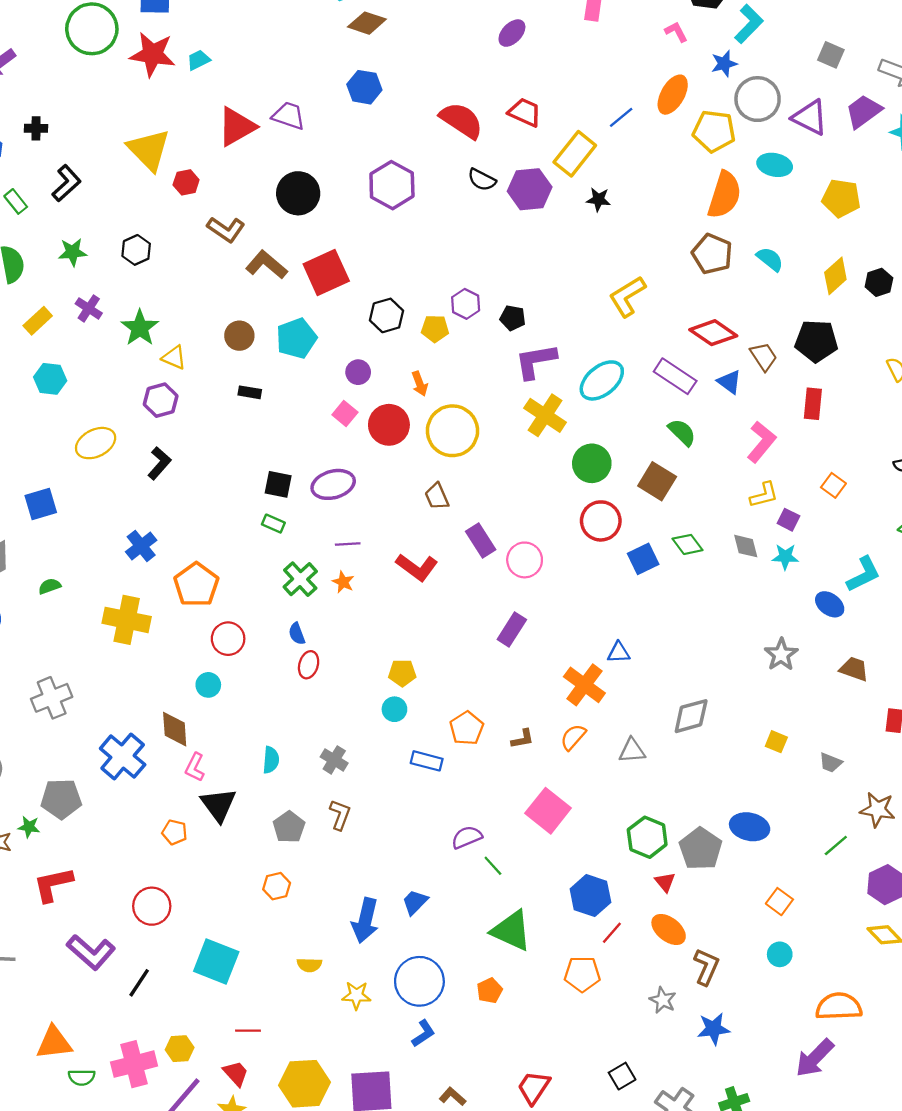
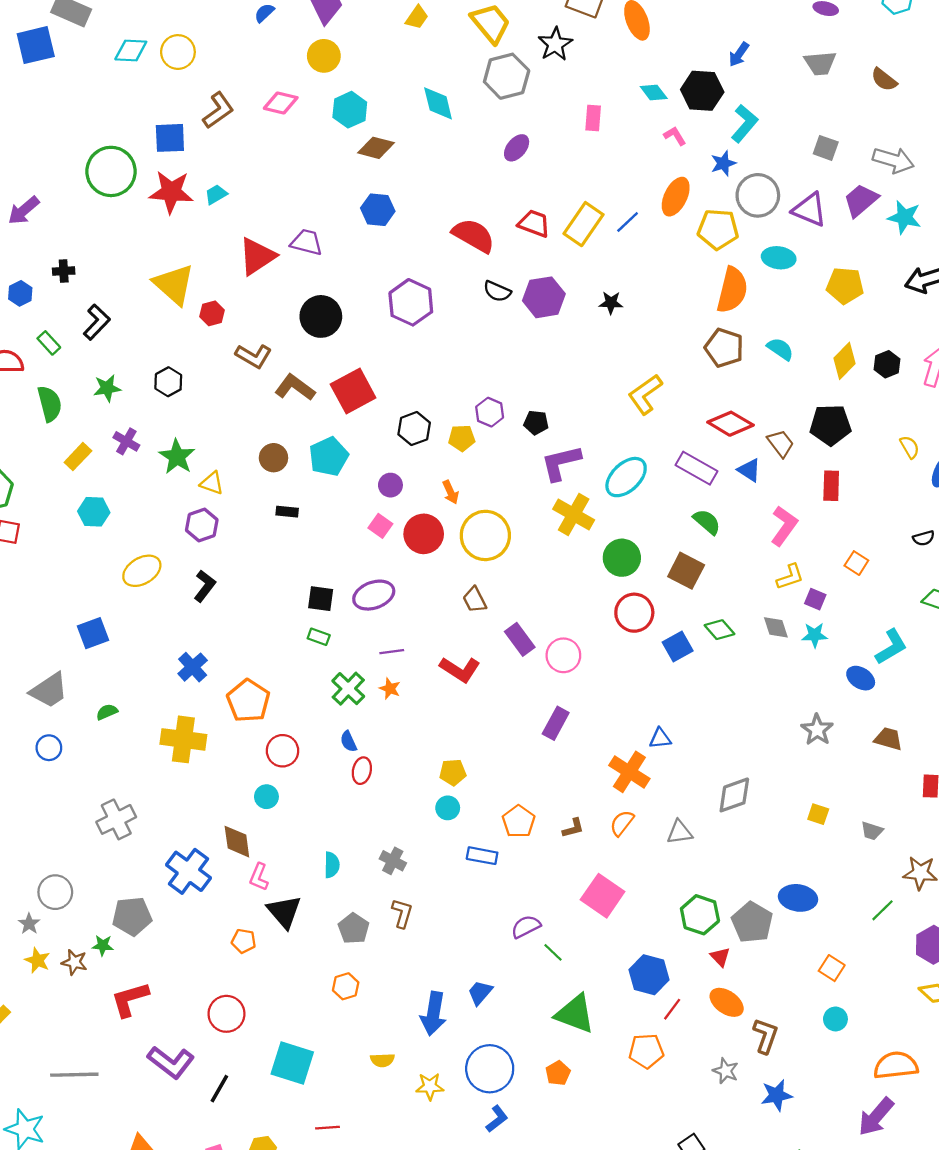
yellow rectangle: (575, 154) -> (583, 224), moved

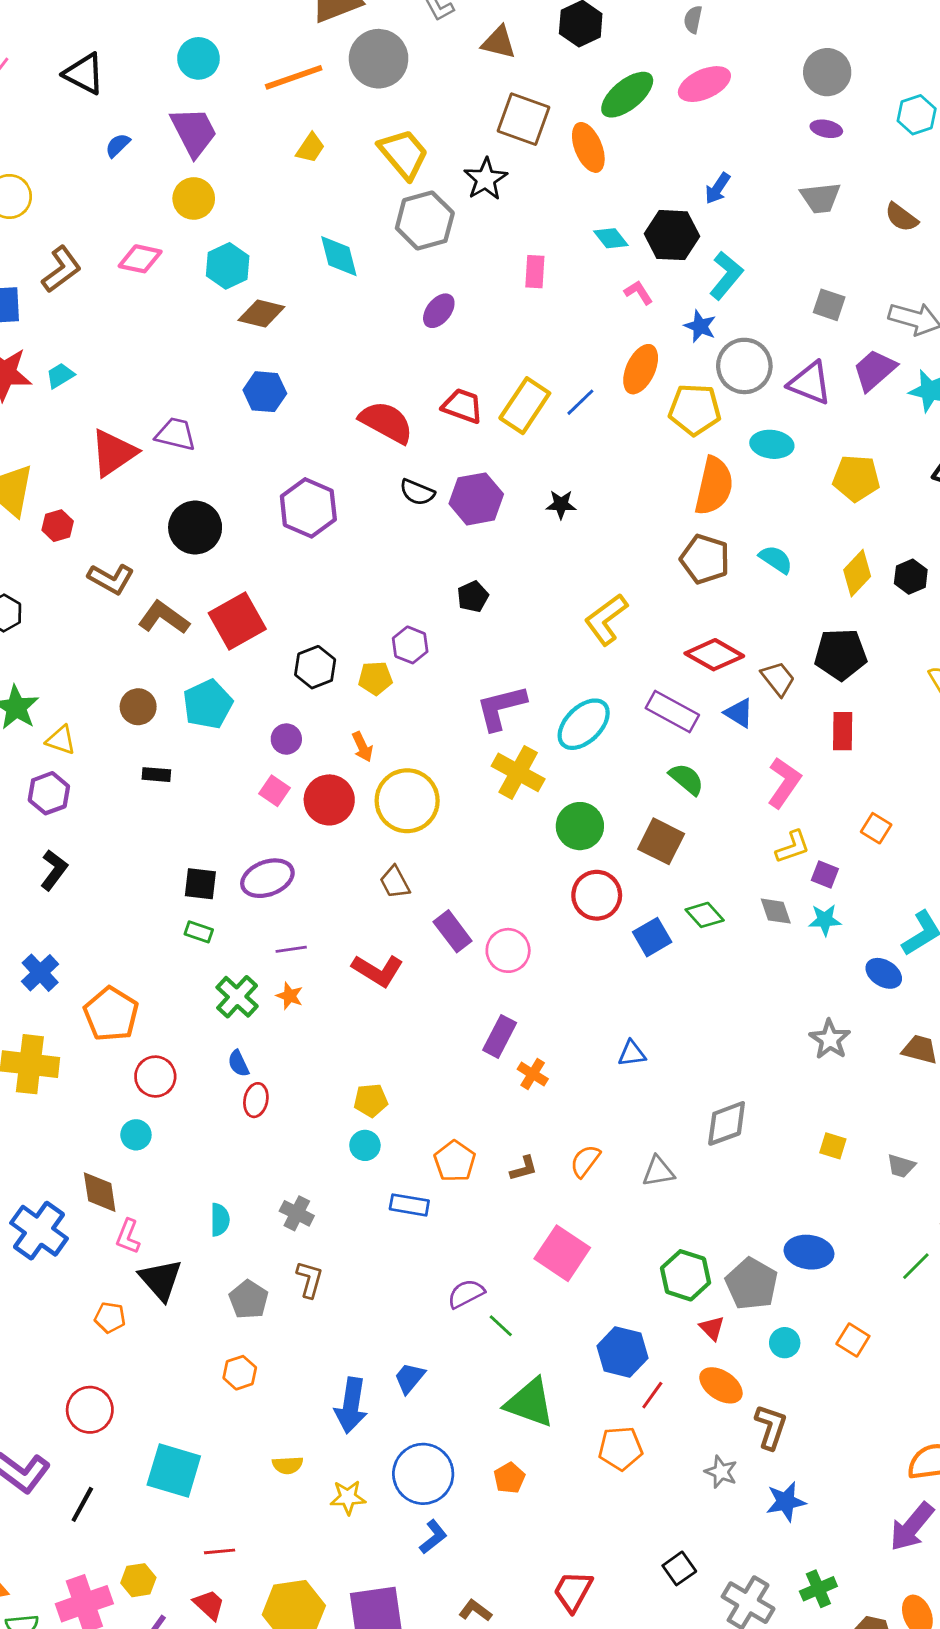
blue star: (723, 163) -> (700, 326), turned -30
black pentagon: (536, 423) -> (473, 597), moved, turned -30
orange cross: (629, 772) -> (533, 1074), moved, size x0.6
cyan circle: (835, 1019) -> (785, 1343), moved

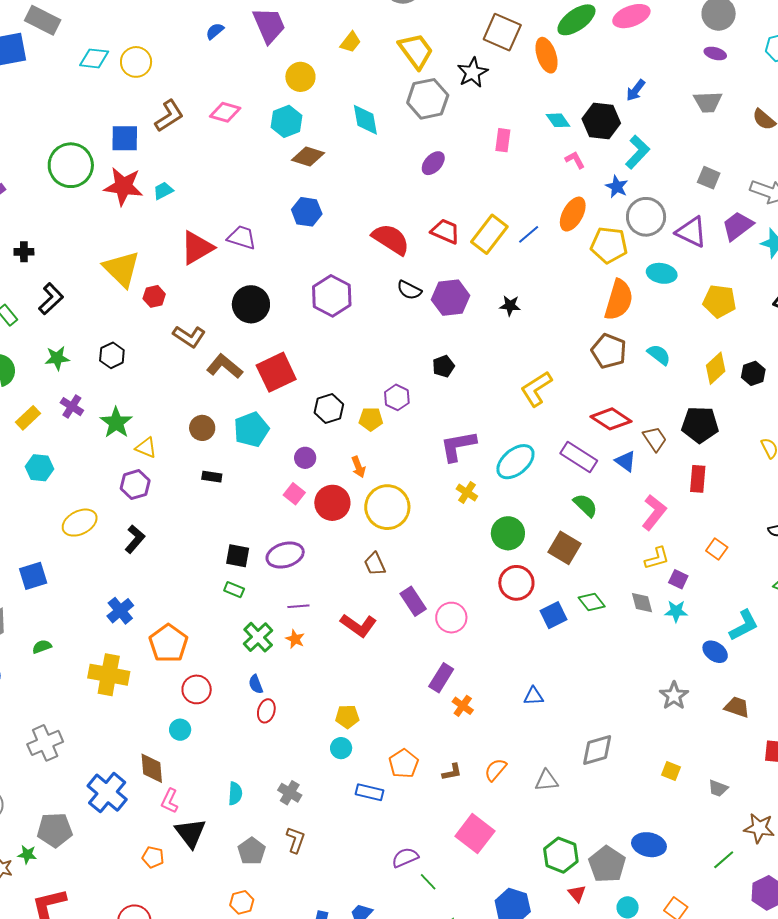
yellow circle: (194, 198) -> (300, 77), moved
yellow cross: (518, 772) -> (467, 493), size x0.6

